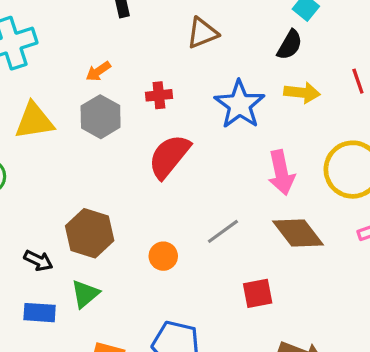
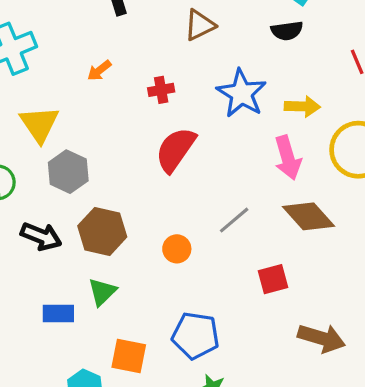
black semicircle: (290, 45) -> (287, 31), turned 56
yellow arrow: (302, 93) -> (302, 106), moved
gray hexagon: (101, 117) -> (68, 172), moved
yellow triangle: (34, 121) -> (39, 124), turned -51
black arrow: (38, 261) -> (41, 236), moved, size x1.4

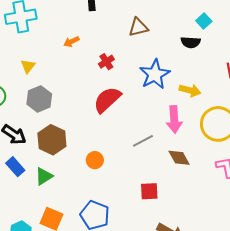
red cross: (161, 90) -> (106, 62), turned -35
yellow triangle: (39, 124) -> (28, 66), size x0.6
brown diamond: (309, 216) -> (179, 158), size x0.7
gray line: (234, 220) -> (143, 141), moved
blue rectangle: (58, 313) -> (15, 167), moved, turned 36

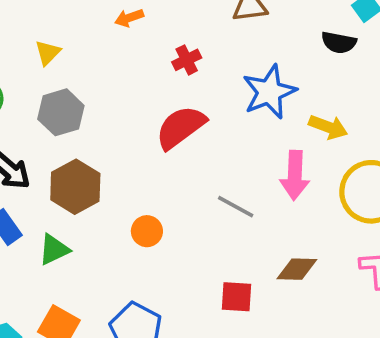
gray line: (143, 141) -> (236, 207), turned 50
brown diamond: (179, 158) -> (297, 269), moved, turned -65

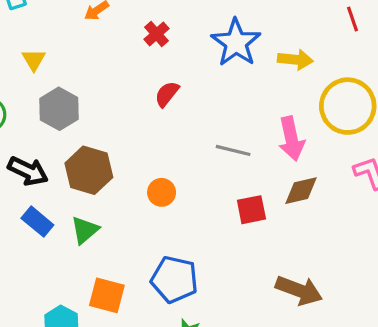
red semicircle: (181, 127) -> (167, 94), size x0.6
pink arrow: (295, 175) -> (291, 139), moved
red square: (237, 297) -> (251, 210), moved

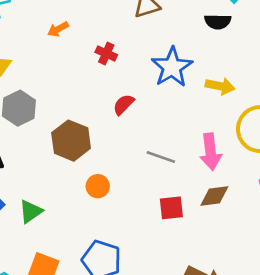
red cross: (156, 34) -> (106, 53), turned -30
red semicircle: (167, 94) -> (124, 104), moved
brown hexagon: (89, 170) -> (71, 141), moved

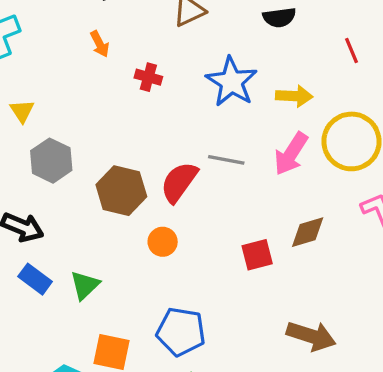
orange arrow: (58, 29) -> (100, 44), moved, turned -80
red semicircle: (124, 104) -> (179, 182), moved, size x1.5
pink arrow: (211, 152) -> (291, 154), moved, turned 48
gray line: (161, 157) -> (226, 160), moved

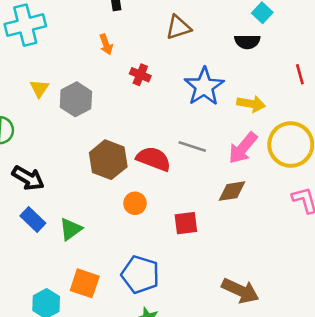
gray hexagon: (51, 161) -> (76, 99), moved
red semicircle: (179, 182) -> (154, 159), turned 68
brown diamond: (308, 232) -> (232, 191), moved
red square: (257, 255) -> (186, 223), moved

